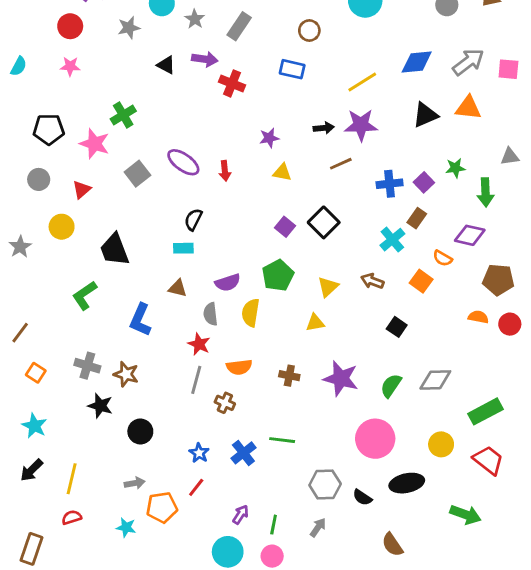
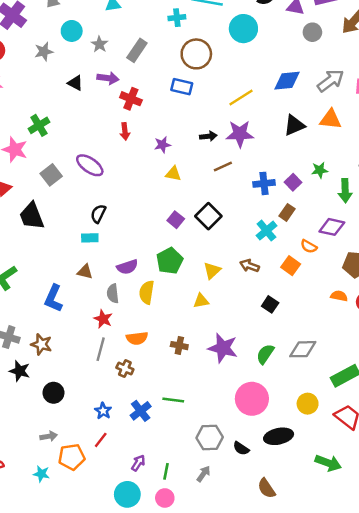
brown circle: (309, 31) -> (196, 54), size x1.6
red arrow: (225, 171) -> (125, 131), moved
black trapezoid: (115, 250) -> (32, 216), moved

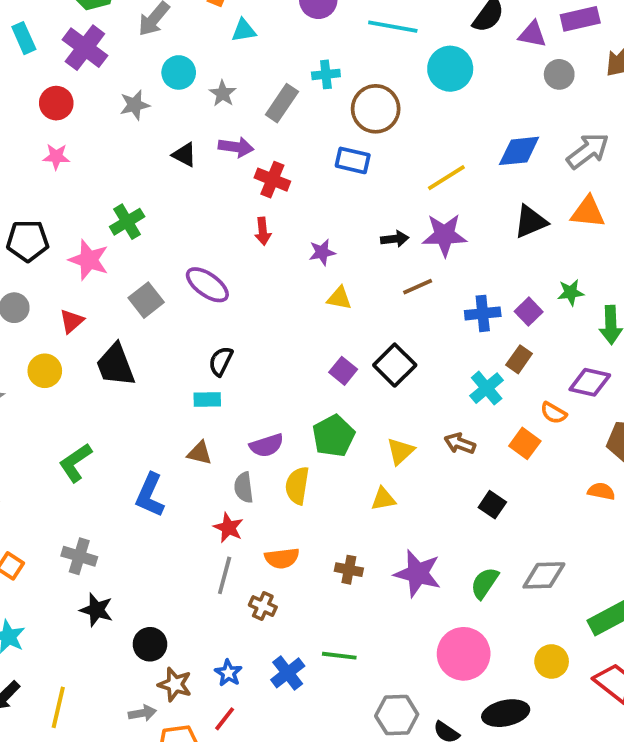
cyan cross: (177, 18) -> (326, 74), moved
brown star: (41, 344) -> (175, 684), moved

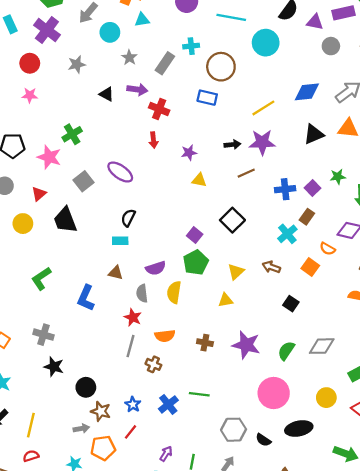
cyan circle: (179, 72) -> (110, 32), moved
purple square: (343, 371) -> (195, 235), moved

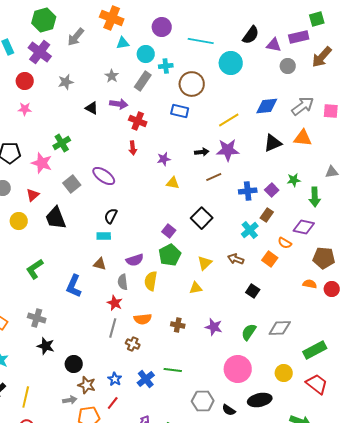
cyan circle: (110, 32) -> (146, 54), moved
purple star: (246, 345) -> (214, 327), size x0.7

